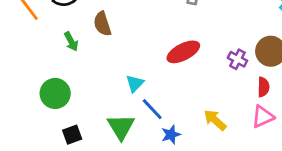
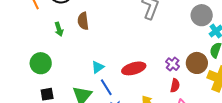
red ellipse: (183, 52) -> (134, 68), moved
red semicircle: (263, 87) -> (175, 86), moved

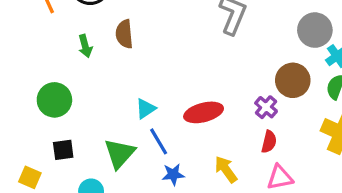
brown circle: (197, 63) -> (293, 80), moved

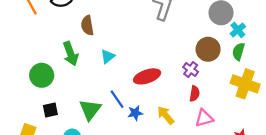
green arrow: (85, 46) -> (71, 54), moved, size x1.5
cyan triangle: (146, 109) -> (108, 56), moved
blue star: (173, 174) -> (135, 113), moved

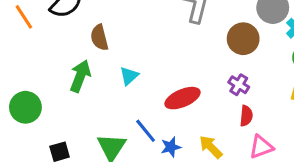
brown circle: (208, 49) -> (243, 39), moved
green arrow: (71, 54) -> (80, 76), turned -135
green circle: (42, 75) -> (25, 107), moved

